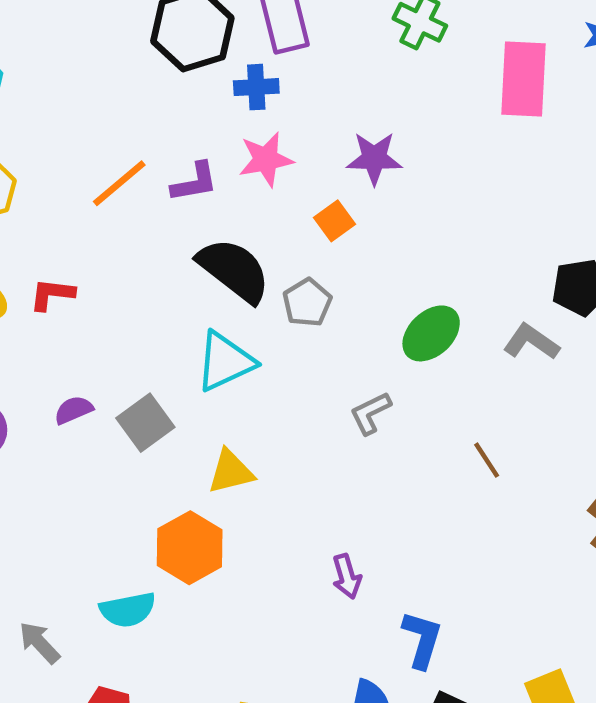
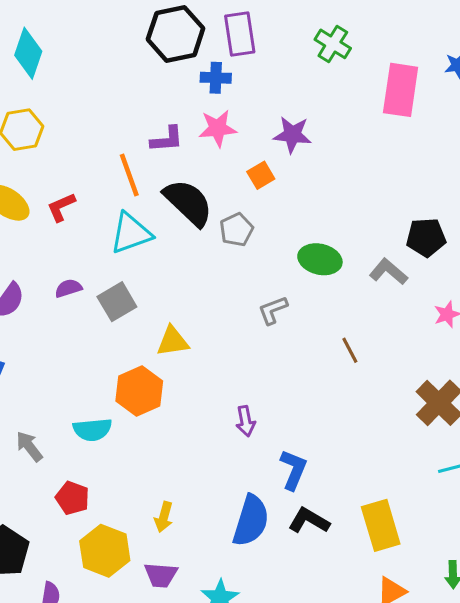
orange line: (119, 183) -> (129, 175), moved, turned -75
red L-shape: (52, 294) -> (61, 207), turned -36
green ellipse: (431, 333) -> (320, 259), turned 51
cyan triangle: (225, 362) -> (131, 233), moved

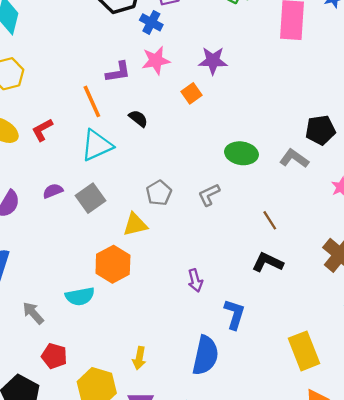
blue cross: (216, 78) -> (151, 22), turned 30
black semicircle: (188, 203) -> (138, 119), size x0.5
gray pentagon: (237, 230) -> (159, 193), moved
red pentagon: (72, 498) -> (54, 356), moved
black L-shape: (309, 521) -> (268, 262), moved

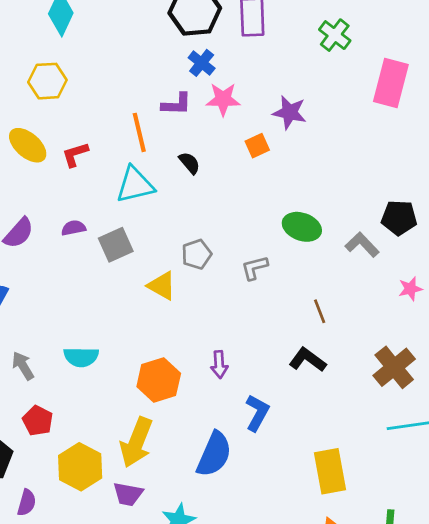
blue cross: (151, 22) -> (202, 63), moved
yellow triangle: (135, 225) -> (162, 286), turned 32
orange hexagon: (113, 264) -> (159, 380), moved
yellow arrow: (139, 358) -> (136, 442), size x1.8

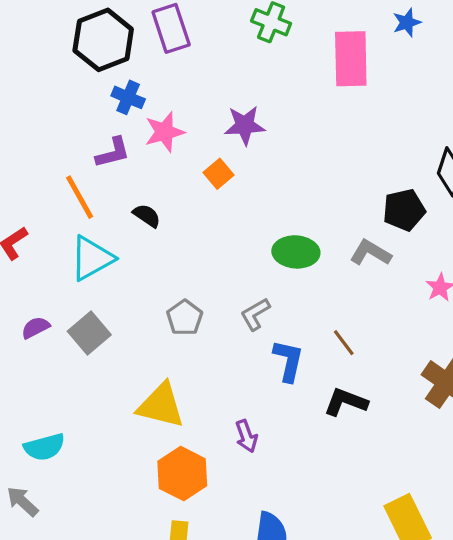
yellow triangle: (162, 286) -> (161, 405), moved, size x1.4
cyan semicircle: (81, 357) -> (44, 447), moved
blue L-shape: (257, 413) -> (288, 361), moved

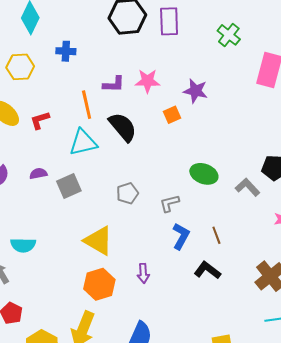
blue cross: (128, 97) -> (66, 51), moved, turned -36
black semicircle: (147, 216) -> (123, 127), size x1.8

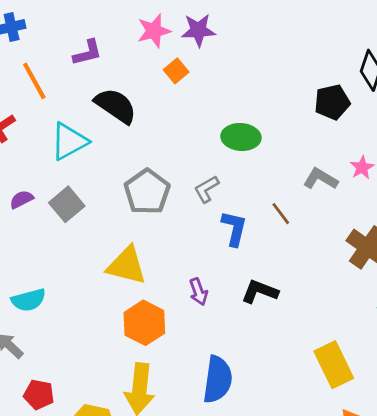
pink star: (147, 81) -> (154, 31), moved
orange line: (87, 105) -> (34, 81), moved
gray L-shape: (248, 187) -> (320, 179), moved
gray pentagon: (127, 193) -> (147, 192), size x1.5
black L-shape: (207, 270) -> (260, 292), moved

